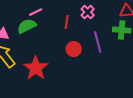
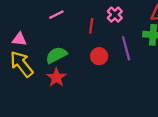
green semicircle: (27, 26) -> (56, 55), moved
red star: (36, 68) -> (56, 78), size x0.7

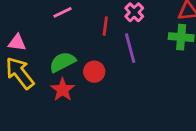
purple line: (126, 48) -> (130, 48), moved
red circle: (99, 56) -> (94, 72), moved

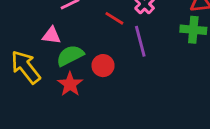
red line: (105, 26) -> (114, 18), turned -66
pink triangle: (17, 43) -> (51, 35), moved

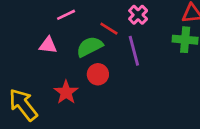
green semicircle: (70, 56) -> (90, 47), moved
yellow arrow: (26, 67) -> (23, 105), moved

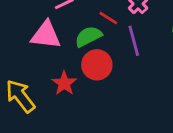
pink triangle: (48, 45) -> (46, 35), size x1.6
red circle: (98, 74) -> (97, 65), size x1.4

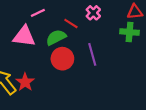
purple line: (134, 41) -> (92, 54), moved
red star: (64, 83) -> (25, 82), moved

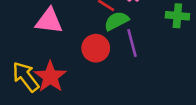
green semicircle: (56, 37) -> (116, 21), moved
red star: (25, 82) -> (50, 77), size x1.4

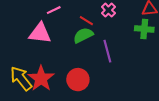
green semicircle: (116, 21) -> (83, 35), moved
red circle: (96, 48) -> (78, 80), moved

